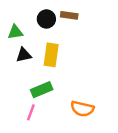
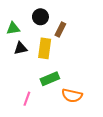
brown rectangle: (69, 15) -> (60, 29), moved, turned -72
green rectangle: (42, 90) -> (50, 79), moved

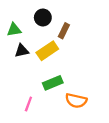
yellow rectangle: (45, 48) -> (47, 51), turned 48

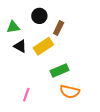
black triangle: (22, 51) -> (20, 46), turned 40
green rectangle: (53, 83) -> (60, 70), moved

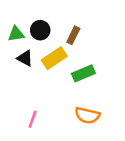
black circle: (39, 16) -> (40, 30), moved
green rectangle: (60, 70) -> (83, 73), moved

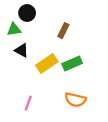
black circle: (40, 30) -> (27, 13), moved
yellow rectangle: (54, 58) -> (47, 64), moved

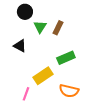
green triangle: (14, 29) -> (40, 27), moved, turned -48
yellow rectangle: (47, 64) -> (43, 76), moved

